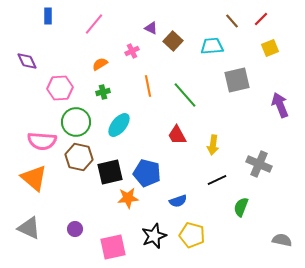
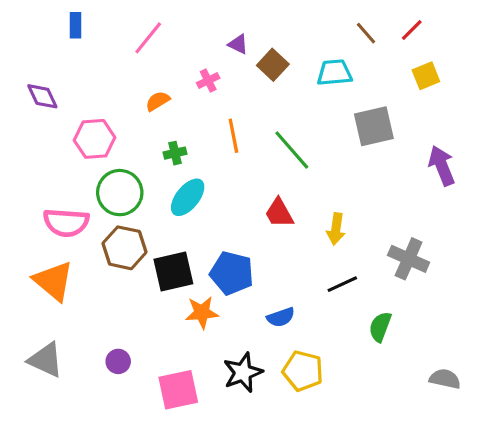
green cross: (103, 92) -> (175, 153), moved

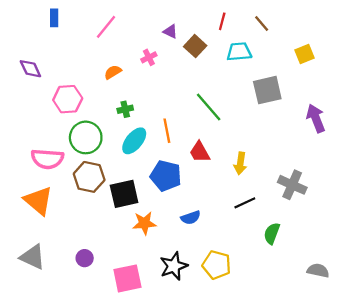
red line: (412, 30) -> (222, 21), moved, turned -30
orange line: (233, 136) -> (167, 131), moved
blue pentagon: (232, 273) -> (166, 176), moved
blue semicircle: (281, 317) -> (191, 218), moved

